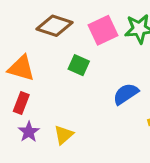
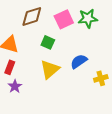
brown diamond: (55, 26) -> (32, 16), turned -35
yellow triangle: (64, 135) -> (50, 69), moved, size x1.5

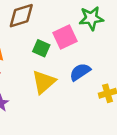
pink square: (64, 19) -> (65, 37), moved

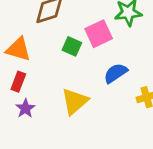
yellow triangle: (44, 82) -> (75, 101), moved

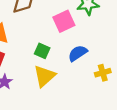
green square: (72, 46) -> (42, 51), moved

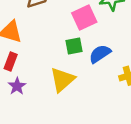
green square: (42, 51) -> (74, 46), moved, turned -35

